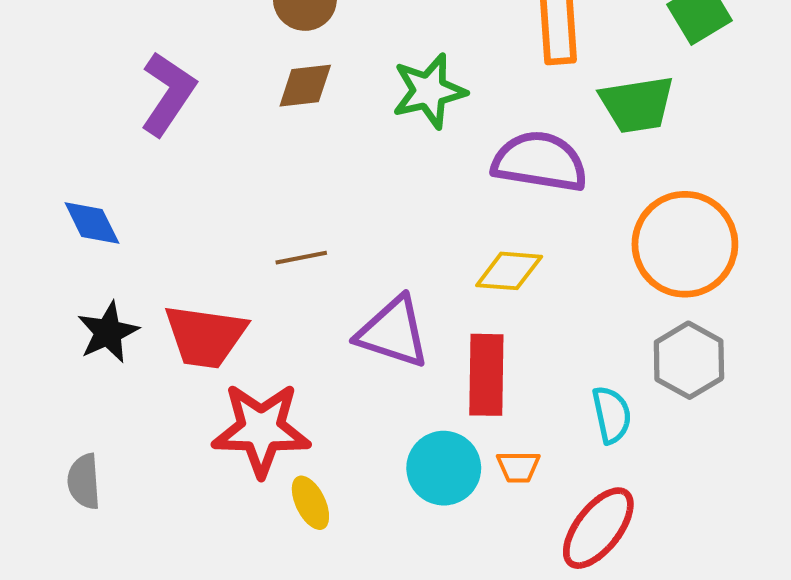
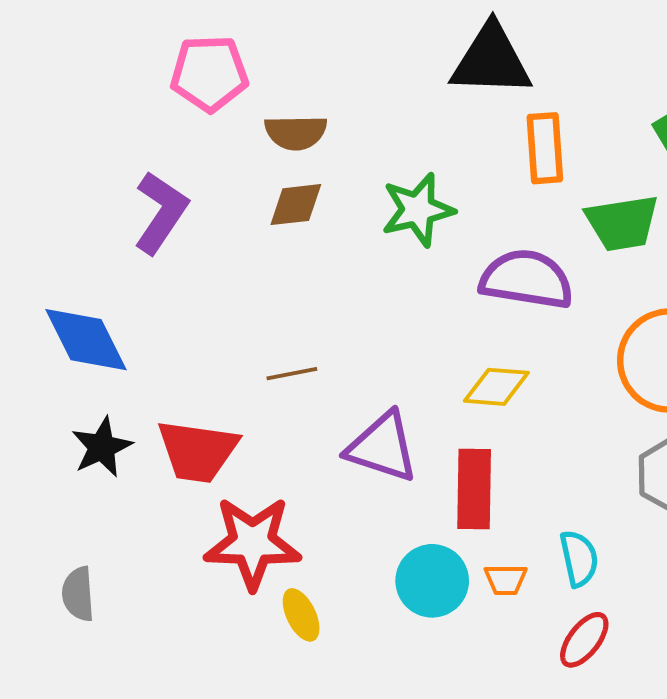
blue diamond: (92, 223) -> (86, 340), size x1.5
cyan semicircle: (612, 415) -> (579, 559), moved
red ellipse: (598, 528) -> (584, 640), size x0.7

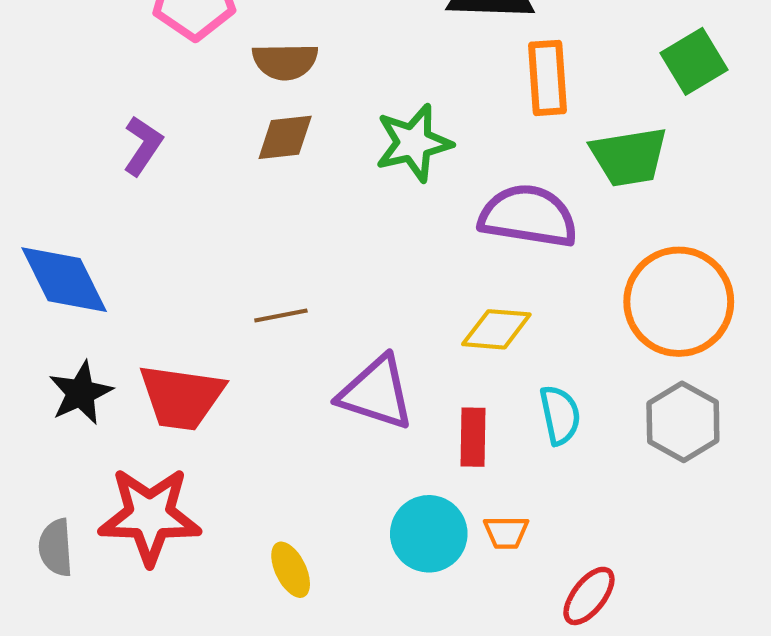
purple L-shape: (161, 212) -> (143, 146), size x0.7
red rectangle: (474, 489) -> (473, 437), size x0.7
red star: (253, 543) -> (150, 516), moved
cyan semicircle: (579, 559) -> (560, 415), moved

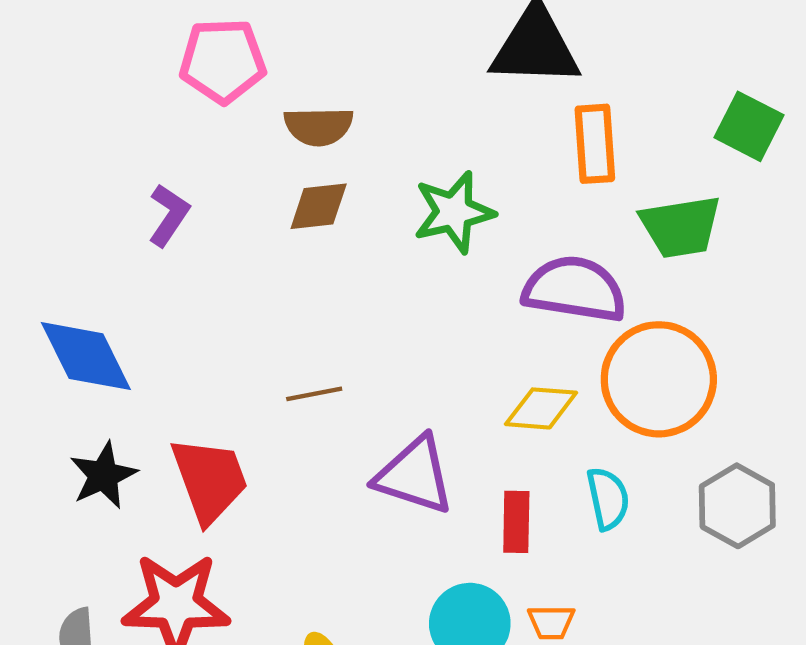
green square: (694, 61) -> (749, 126), turned -32
orange circle: (679, 302) -> (659, 379), moved
red trapezoid: (181, 397) -> (210, 480), turned -118

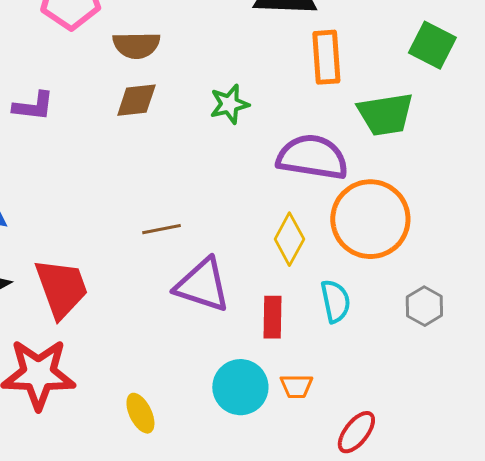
green star: (454, 212) -> (229, 104), size x0.7
purple L-shape: (169, 215) -> (33, 106), turned 63
brown line: (314, 394) -> (161, 229), moved
yellow diamond: (541, 408) -> (289, 239), turned -66
gray hexagon: (737, 506) -> (424, 306), size x0.7

